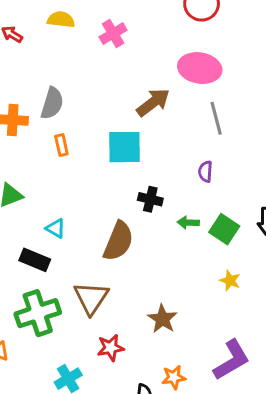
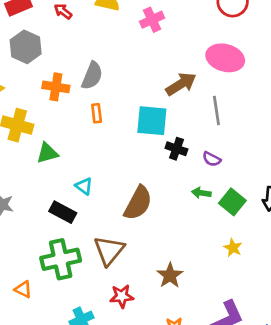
gray line: (216, 118) -> (216, 111), moved
purple semicircle: (205, 172) -> (212, 159), moved, turned -72
black cross: (150, 199) -> (176, 149), moved

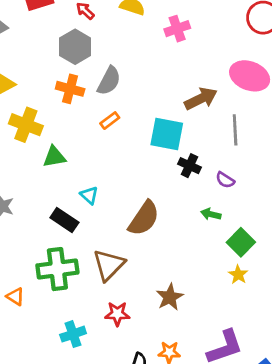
gray hexagon: (26, 47) -> (75, 47), moved
orange rectangle: (97, 113) -> (110, 121), turned 54
green square: (232, 202) -> (241, 242), moved

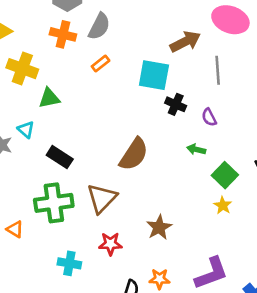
purple semicircle: (225, 180) -> (209, 117), turned 30
cyan triangle: (89, 195) -> (26, 130), moved
cyan cross: (73, 334) -> (69, 263), turned 30

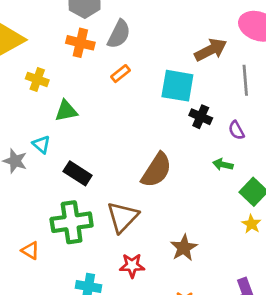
yellow cross: (22, 69) -> (37, 79), size x0.7

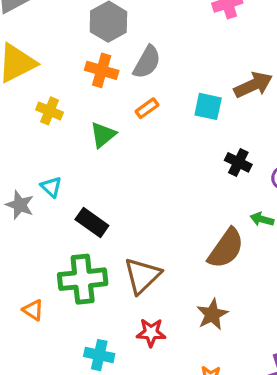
cyan square: (177, 86) -> (208, 106), moved, size x0.7
green triangle: (66, 111) -> (103, 135), moved, turned -30
brown semicircle: (156, 170) -> (226, 248), moved

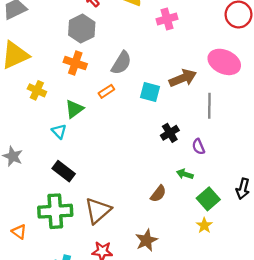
gray semicircle: (147, 62) -> (121, 63), moved
black cross: (238, 162) -> (170, 133), turned 30
cyan triangle: (51, 187) -> (59, 131), moved
brown semicircle: (226, 248) -> (158, 194), size x0.6

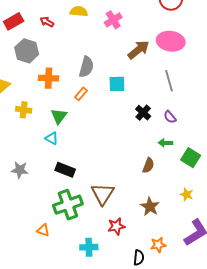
gray hexagon: (82, 29) -> (27, 51), moved
brown arrow: (183, 78) -> (139, 50), moved
yellow star: (204, 225) -> (187, 194), moved

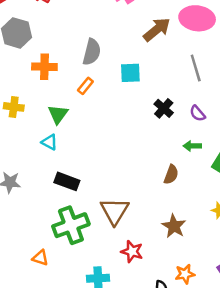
red star: (116, 226) -> (132, 252), turned 30

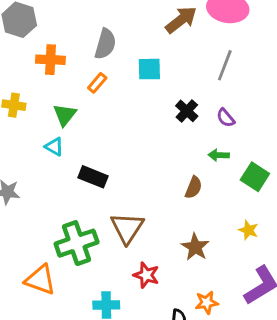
gray line: (196, 68) -> (225, 65), turned 36
black rectangle: (67, 181) -> (93, 177), moved
orange triangle: (40, 258) -> (40, 280), size x1.6

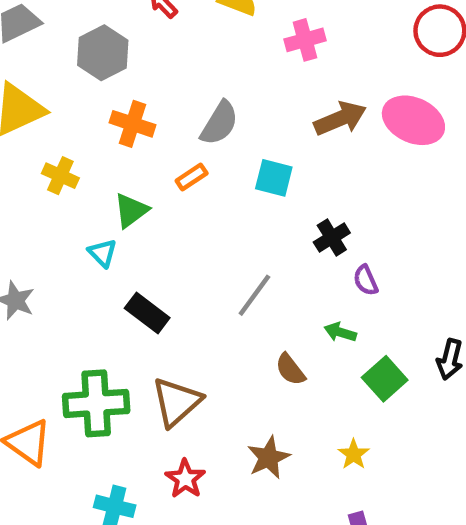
gray line: (225, 65) -> (254, 295), moved
black cross: (187, 111) -> (332, 237), moved
brown semicircle: (194, 187) -> (290, 369), turned 105

